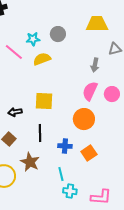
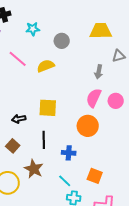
cyan star: (33, 39) -> (33, 29), moved
orange square: (89, 153) -> (95, 176), moved, turned -35
cyan line: (61, 174) -> (65, 181), turned -32

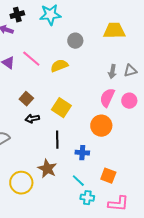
cyan star: (33, 29) -> (50, 15), moved, size x1.5
gray triangle: (119, 56) -> (130, 71), moved
yellow square: (48, 108) -> (61, 108), turned 30
brown square: (13, 146) -> (26, 99), moved

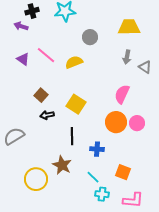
gray triangle: (130, 71) -> (145, 67), turned 48
gray arrow: (112, 72) -> (127, 57), moved
pink circle: (129, 101) -> (137, 123), moved

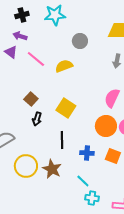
purple arrow: (21, 26) -> (20, 36), moved
purple triangle: (23, 59) -> (11, 52), moved
black arrow: (47, 115) -> (37, 119), turned -64
orange square: (123, 172) -> (113, 156), moved
yellow circle: (36, 179) -> (26, 166), moved

